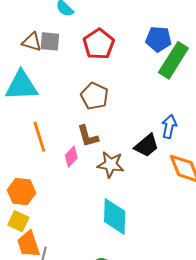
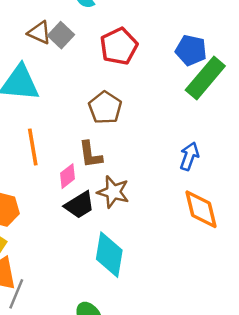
gray square: (50, 41) -> (61, 35), turned 30
black trapezoid: (146, 146) -> (79, 205), moved

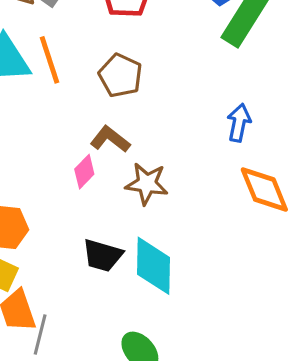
orange line: (33, 147) -> (49, 60), moved
brown L-shape: (90, 155) -> (110, 139), turned 144
black trapezoid: (79, 205) -> (103, 255), moved, turned 56

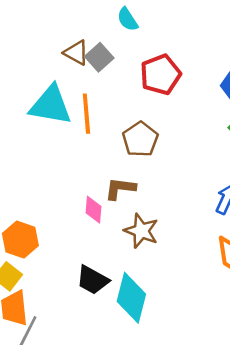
brown L-shape: (110, 139) -> (120, 188), turned -44
pink diamond: (84, 172) -> (94, 210), turned -52

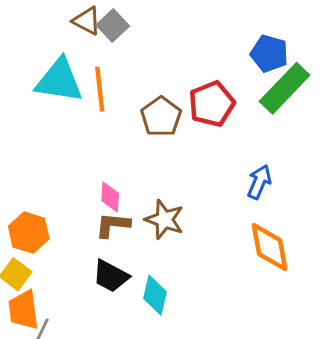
red pentagon: (160, 75) -> (212, 104), moved
brown L-shape: (120, 188) -> (113, 225), moved
cyan diamond: (131, 298) -> (155, 295), size x0.7

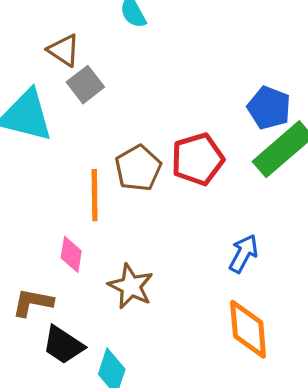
gray square: (113, 26) -> (85, 85), moved
orange line: (100, 89) -> (95, 195), moved
brown L-shape: (113, 225) -> (33, 302), moved

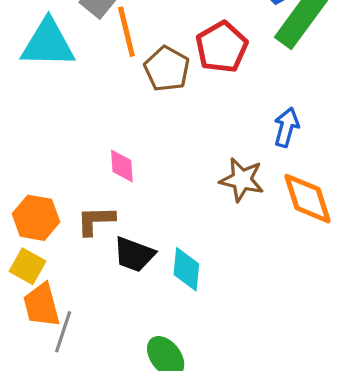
orange line: (95, 195) -> (126, 32), moved
brown star: (131, 286) -> (242, 180), moved

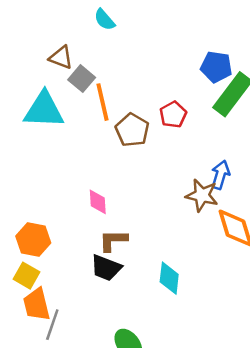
red pentagon: (222, 47) -> (173, 114), size x0.7
brown star: (242, 180) -> (202, 195), moved
brown L-shape: (96, 221) -> (113, 240), moved
cyan diamond: (186, 269) -> (169, 278), moved

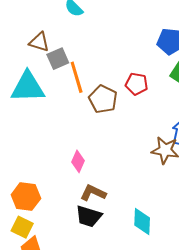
gray square: (82, 79) -> (58, 59), turned 30
red pentagon: (173, 114) -> (137, 84), turned -30
pink diamond: (98, 202) -> (78, 161), turned 30
brown L-shape: (113, 240) -> (93, 193), turned 30

